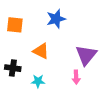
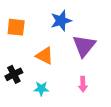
purple triangle: (86, 55) -> (84, 46), moved
black cross: (13, 68) -> (14, 74), turned -35

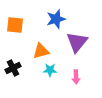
orange triangle: (45, 56) -> (41, 51), turned -42
cyan star: (41, 89) -> (50, 70), moved

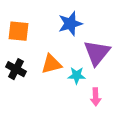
black cross: (13, 68) -> (16, 69), moved, turned -35
cyan star: (50, 70) -> (77, 75), moved

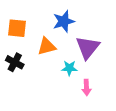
orange triangle: (51, 64) -> (47, 46), moved

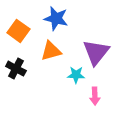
blue star: (64, 21) -> (56, 18), moved, turned 30
orange square: (17, 28) -> (18, 31), turned 30

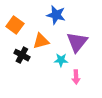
blue star: (56, 18) -> (56, 15), moved
black cross: (16, 69) -> (22, 55), moved

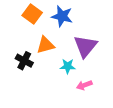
orange square: (15, 25) -> (32, 14), moved
pink arrow: (76, 77) -> (84, 85), turned 72

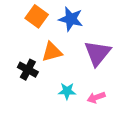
cyan star: (68, 66) -> (67, 91), moved

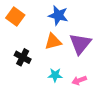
orange square: (37, 16) -> (15, 16), moved
orange triangle: (52, 52) -> (53, 42), moved

